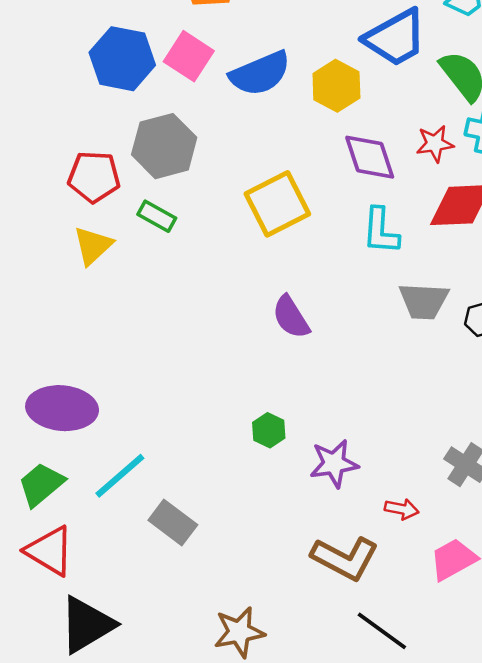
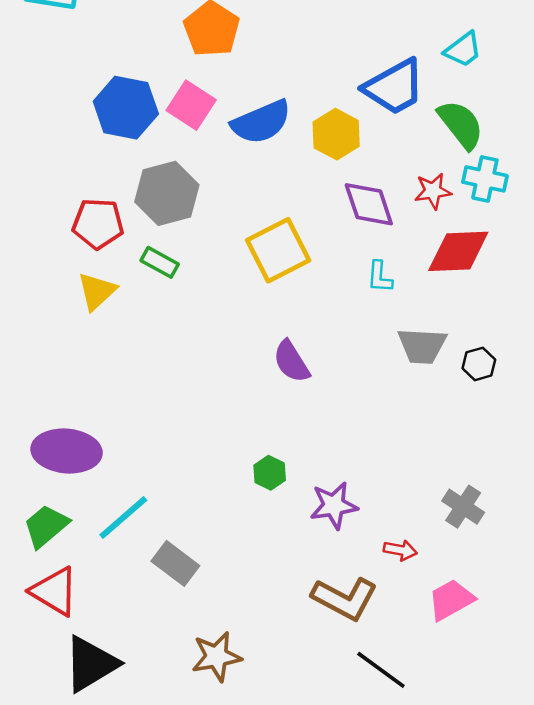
cyan L-shape: (381, 231) -> (380, 277), size x0.7
brown star: (239, 632) -> (216, 657), moved

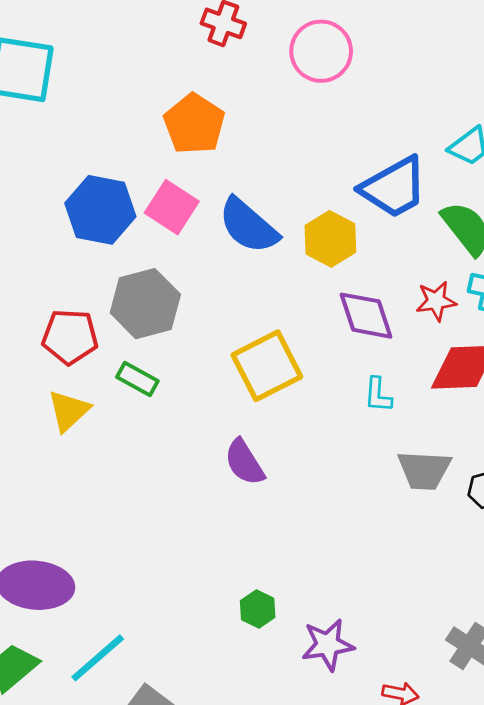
blue semicircle: (261, 122) -> (248, 226), turned 64
purple semicircle: (291, 362) -> (244, 462), moved

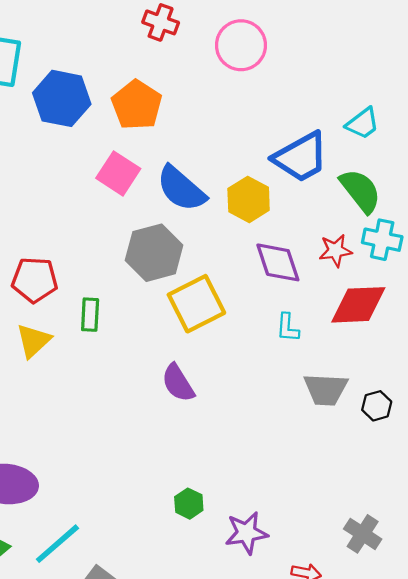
blue hexagon: (100, 210) -> (62, 98), moved
gray hexagon: (145, 304) -> (154, 253), moved
green rectangle: (137, 379) -> (90, 315), turned 64

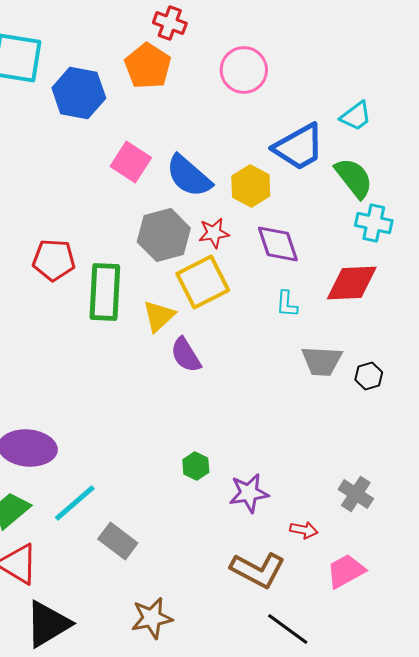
pink circle: (241, 45) -> (244, 70), moved
orange pentagon: (137, 105) -> (148, 66), moved
red star: (335, 251) -> (214, 233), moved
green rectangle: (90, 315) -> (105, 292), size x1.8
yellow triangle: (34, 341) -> (159, 316), moved

